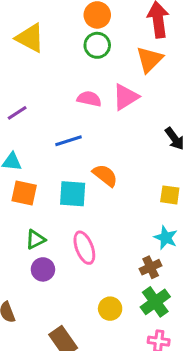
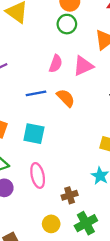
pink semicircle: (89, 99) -> (56, 64), turned 90
orange semicircle: (105, 175) -> (66, 98), moved
brown cross: (151, 267) -> (70, 195), moved

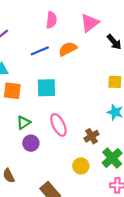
pink triangle: (83, 66) -> (90, 23), moved
orange semicircle: (66, 98) -> (68, 49), turned -60

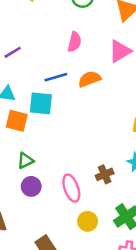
cyan square: (46, 88) -> (41, 103), moved
pink ellipse: (58, 125) -> (71, 188), moved
brown cross: (92, 136) -> (105, 174), moved

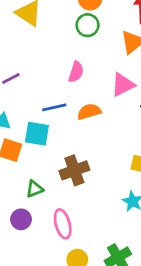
green triangle: (25, 161) -> (34, 189), moved
brown cross: (105, 174) -> (74, 170), moved, size x1.5

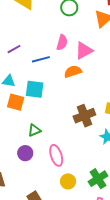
pink triangle: (123, 85) -> (84, 51), moved
blue line: (54, 107) -> (41, 59), moved
brown cross: (74, 170) -> (84, 116), moved

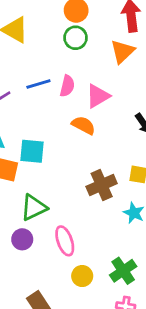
blue line: (41, 59) -> (38, 84), moved
orange semicircle: (73, 71) -> (83, 125), turned 48
green triangle: (34, 130) -> (34, 207), size x1.5

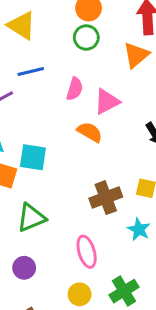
blue line: (38, 84) -> (31, 71), moved
purple circle: (22, 239) -> (24, 268), moved
pink ellipse: (65, 241) -> (87, 252), moved

